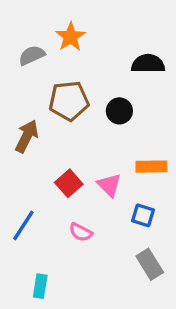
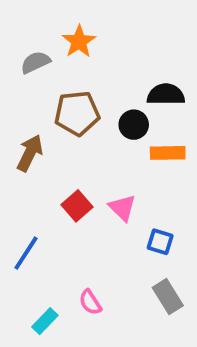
black semicircle: (148, 64) -> (166, 94), moved
orange rectangle: (151, 167) -> (168, 153), moved
pink semicircle: (81, 232) -> (90, 302), moved, turned 30
cyan rectangle: (40, 286) -> (45, 321), turned 35

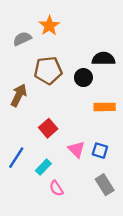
orange rectangle: (168, 153) -> (105, 107), moved
pink triangle: (122, 208) -> (76, 149), moved
cyan rectangle: (45, 321) -> (43, 167), moved

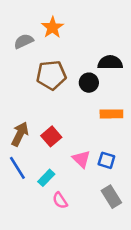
brown arrow: (19, 95) -> (20, 134), moved
blue line: (16, 158) -> (17, 168), turned -65

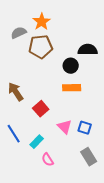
brown pentagon: (51, 75) -> (41, 47), moved
orange rectangle: (111, 114) -> (72, 88), moved
brown arrow: (20, 134) -> (16, 92), moved, turned -60

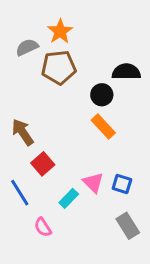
orange rectangle: (72, 88) -> (103, 126), turned 48
red square: (41, 109) -> (43, 164), moved
cyan rectangle: (37, 142) -> (69, 198), moved
pink semicircle: (48, 160) -> (43, 227), moved

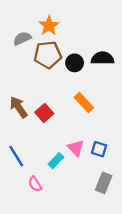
black circle: (102, 95) -> (75, 63), moved
red square: (43, 164) -> (44, 113), moved
gray rectangle: (128, 226) -> (104, 183), turned 54

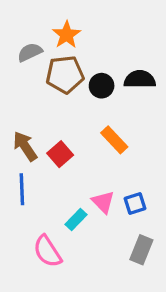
blue square: (99, 149) -> (135, 204), turned -35
blue line: (16, 156) -> (22, 189), moved, turned 30
pink semicircle: (35, 184) -> (47, 251), size x1.5

